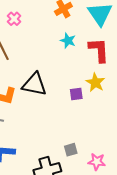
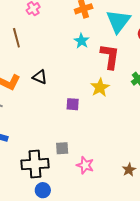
black triangle: (34, 84) -> (40, 77), size x0.6
purple square: (76, 94) -> (73, 104), moved

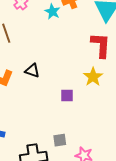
cyan star: (82, 41) -> (52, 12), moved

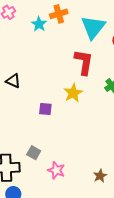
gray square: (60, 140) -> (34, 153), turned 32

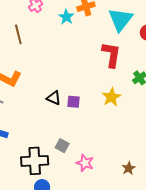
black triangle: (13, 81) -> (54, 98), moved
yellow star: (73, 93) -> (111, 97), moved

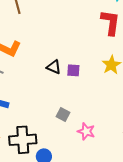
black cross: (35, 161) -> (23, 140), moved

